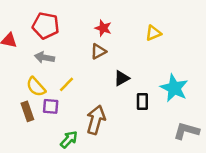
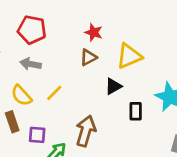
yellow triangle: (153, 33) -> (129, 56), moved, size x1.5
purple square: (51, 106) -> (37, 135), moved

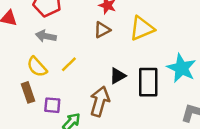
black triangle: (113, 86) -> (118, 76), moved
black rectangle: (136, 111) -> (148, 82), size x1.6

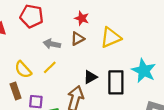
gray arrow: (46, 36) -> (52, 44), moved

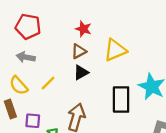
gray arrow: (52, 44) -> (26, 57), moved
black triangle: (90, 77) -> (81, 72), moved

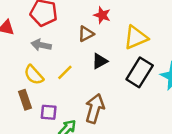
brown triangle: (79, 51) -> (86, 34), moved
black rectangle: (121, 100) -> (140, 72), moved, turned 32

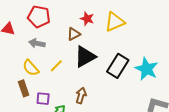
yellow triangle: (136, 38) -> (115, 22), moved
black triangle: (100, 61) -> (85, 57), size x1.6
brown arrow: (95, 108) -> (81, 96), size x0.7

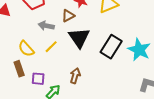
gray arrow: (37, 43) -> (46, 26), moved
black triangle: (85, 57) -> (79, 38), turned -35

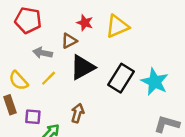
black triangle: (79, 38) -> (82, 67), turned 35

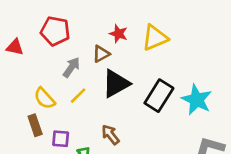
gray arrow: (43, 53) -> (71, 67), turned 114
brown arrow: (78, 113) -> (110, 135), turned -54

